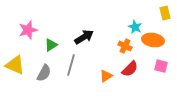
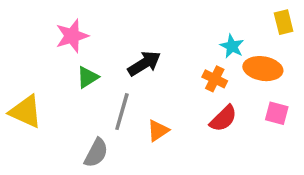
pink star: (28, 30) -> (72, 36), moved
gray semicircle: (44, 73) -> (96, 153), moved
orange triangle: (106, 76) -> (158, 130), moved

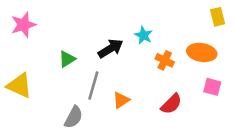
pink star: (72, 36) -> (23, 25), moved
cyan star: (232, 46) -> (144, 35), moved
red semicircle: (223, 118) -> (171, 104), moved

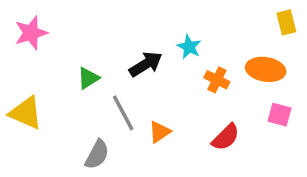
gray line: (93, 85) -> (123, 113), turned -44

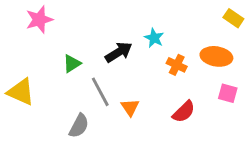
yellow rectangle: (286, 22) -> (233, 18), turned -42
pink star: (31, 33) -> (39, 20), moved
orange triangle: (160, 132) -> (130, 107), turned -30

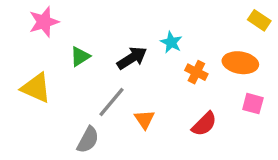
green triangle: (72, 63) -> (80, 56), moved
yellow triangle: (21, 92) -> (36, 88), moved
gray line: (100, 92) -> (111, 102), turned 68

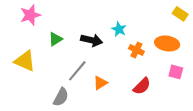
black arrow: (132, 58) -> (92, 40), turned 45
orange triangle: (145, 119) -> (100, 83), turned 32

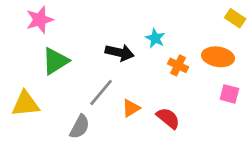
green triangle: (55, 39) -> (55, 61), moved, size x1.5
yellow triangle: (25, 61) -> (25, 104), moved, turned -30
red semicircle: (142, 86) -> (168, 118), moved, turned -96

